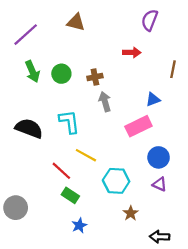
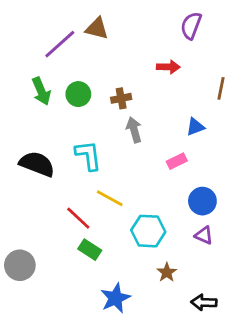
purple line: (26, 35) -> (60, 44), moved
pink rectangle: (138, 126) -> (177, 161), size x0.6
blue star: (79, 226) -> (115, 298), moved, size x1.5

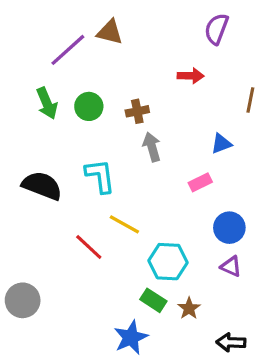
green rectangle: (90, 250) -> (153, 300), moved

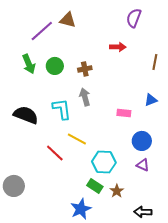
blue triangle: (221, 144) -> (151, 100), moved
gray arrow: (152, 147) -> (85, 97), moved
pink rectangle: (200, 182) -> (124, 113), turned 32

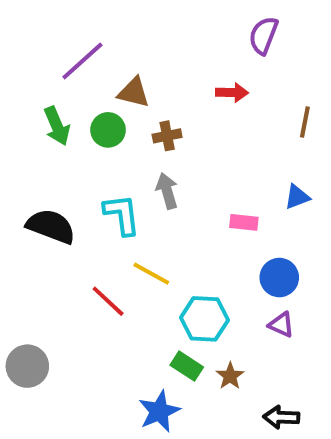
brown triangle: (68, 20) -> (134, 93), moved

